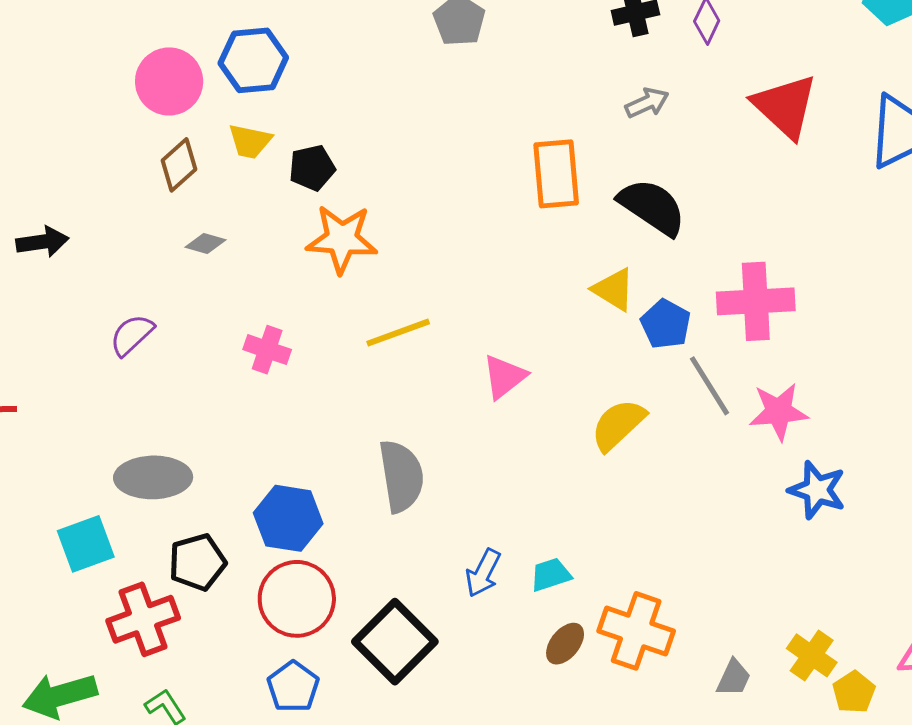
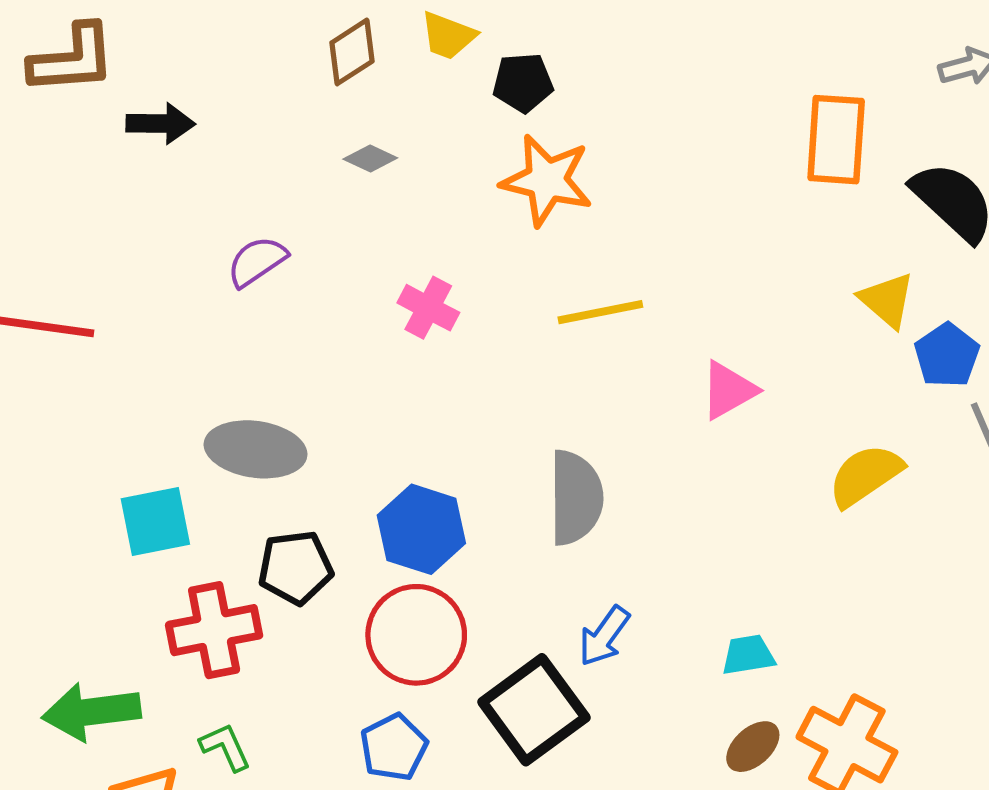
blue arrow: (483, 573) -> (604, 636), moved

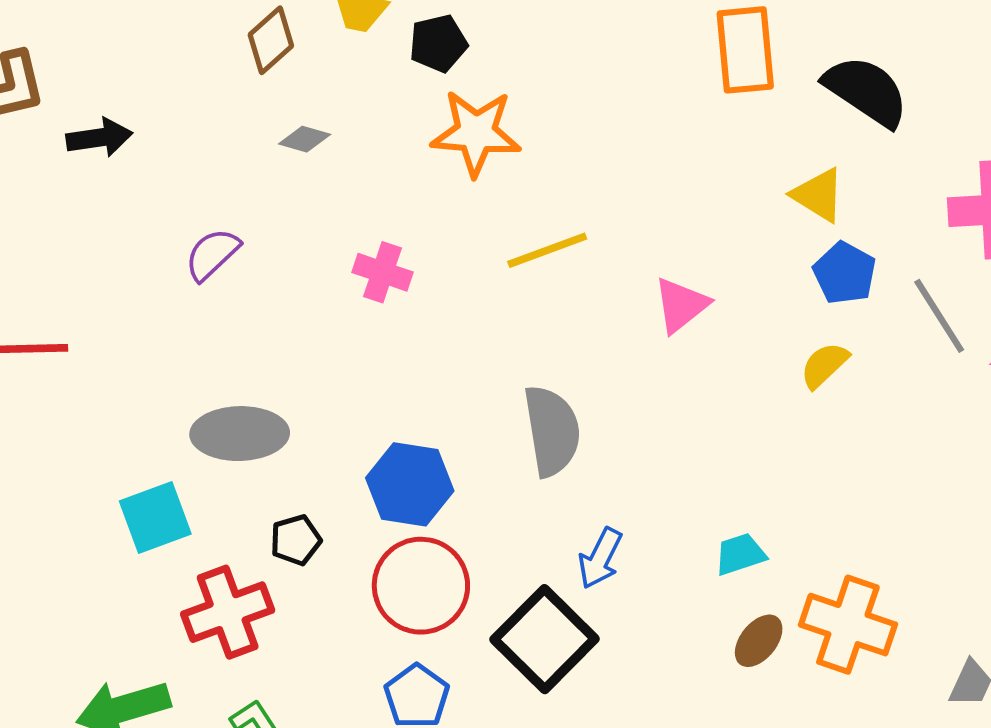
blue pentagon: (947, 355) -> (845, 273), moved
yellow semicircle: (865, 475) -> (824, 365), size x0.7
black pentagon: (295, 568) -> (296, 540), size x0.7

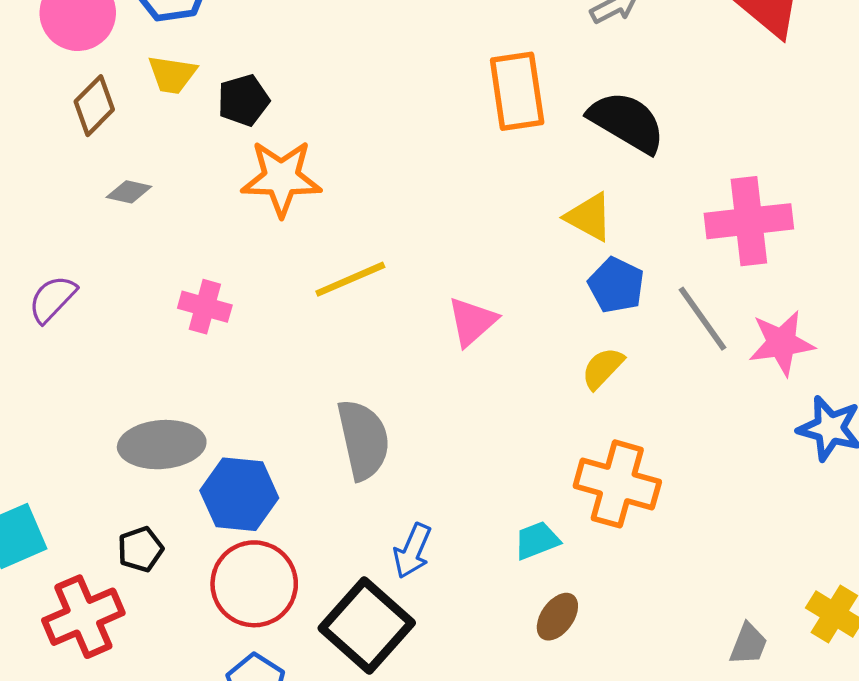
gray ellipse: (240, 434) -> (162, 445), moved
orange cross: (848, 625) -> (617, 484), moved

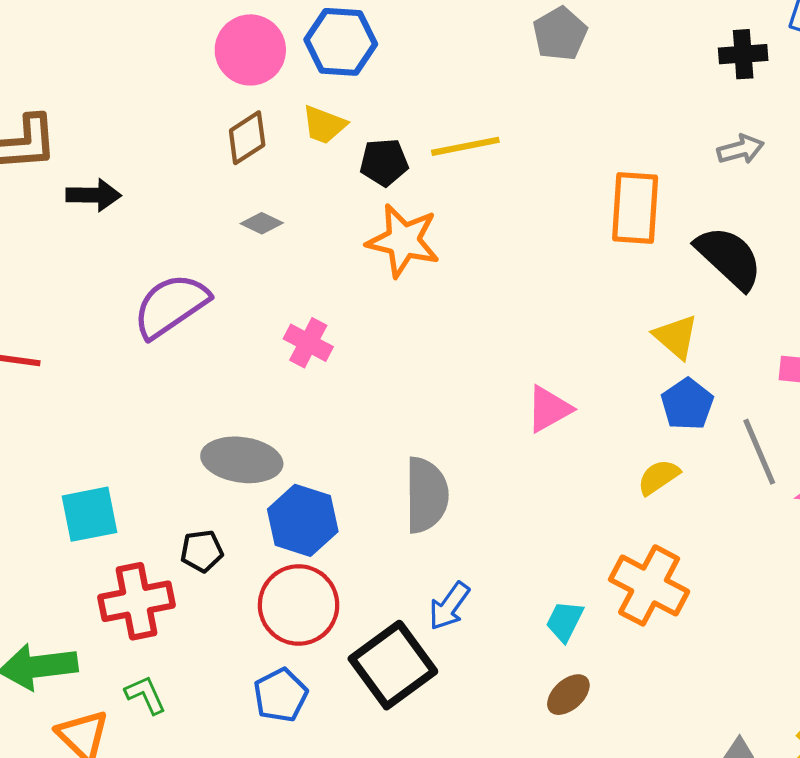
yellow line: (350, 279) -> (465, 146), moved
purple semicircle: (52, 299) -> (171, 306), size x1.6
cyan trapezoid: (537, 540) -> (565, 621), turned -54

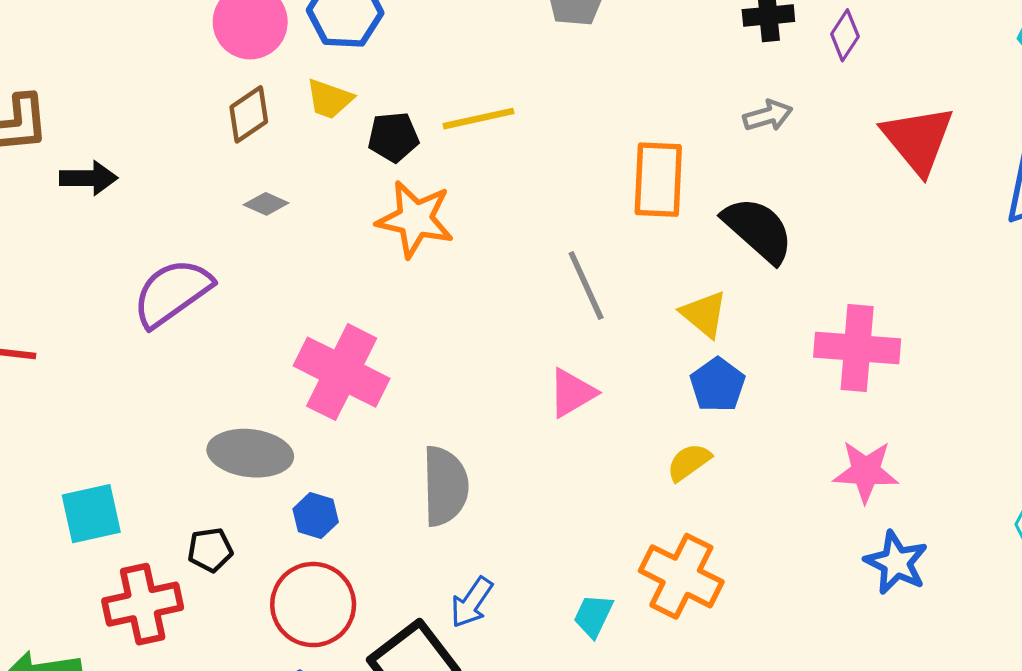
pink cross: (308, 343) -> (342, 372), moved, size x1.8
gray line: (759, 452) -> (586, 285), moved
blue hexagon: (303, 520) -> (316, 515), size x0.6

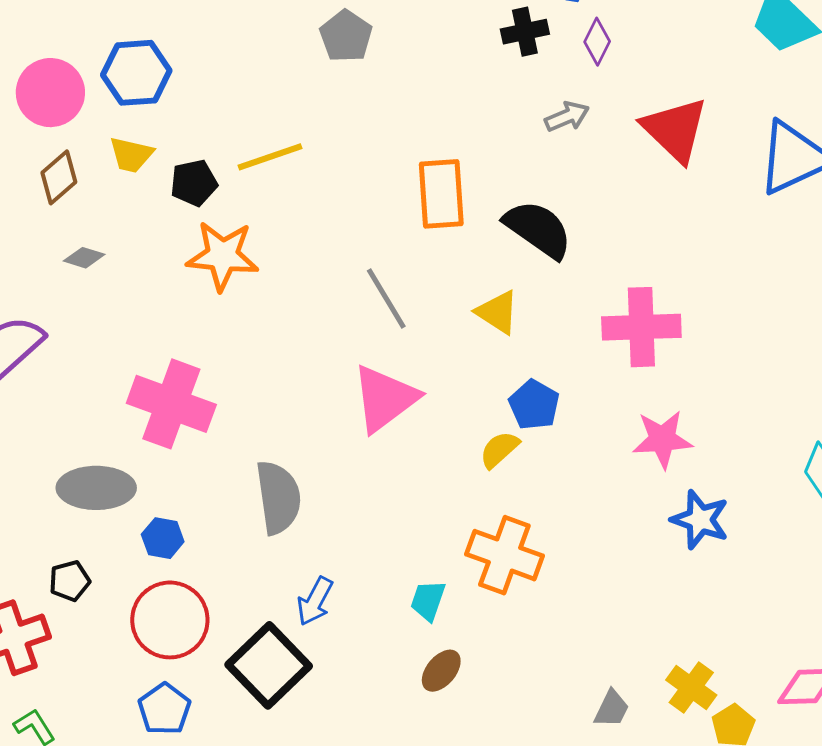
gray arrow: (768, 116) -> (567, 117), moved
blue pentagon: (717, 385) -> (534, 405), moved
pink triangle: (572, 393) -> (385, 398), size x1.5

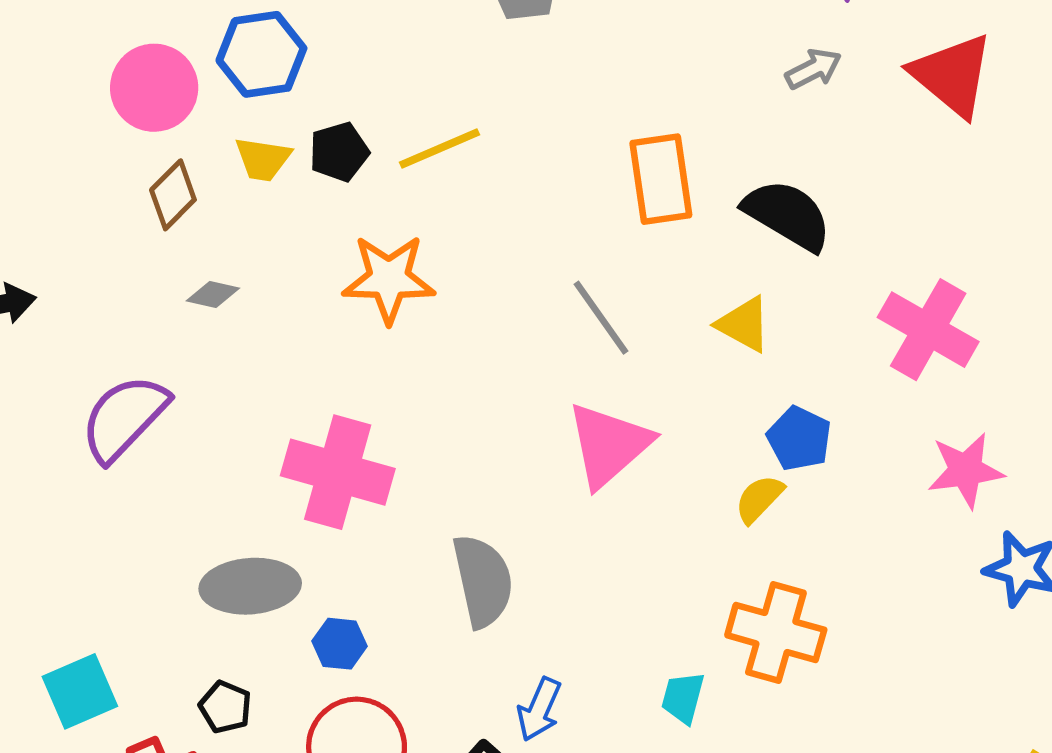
black pentagon: (194, 183) -> (339, 152), moved
pink cross: (641, 327) -> (928, 330), turned 36
black pentagon: (70, 581) -> (225, 707), turned -30

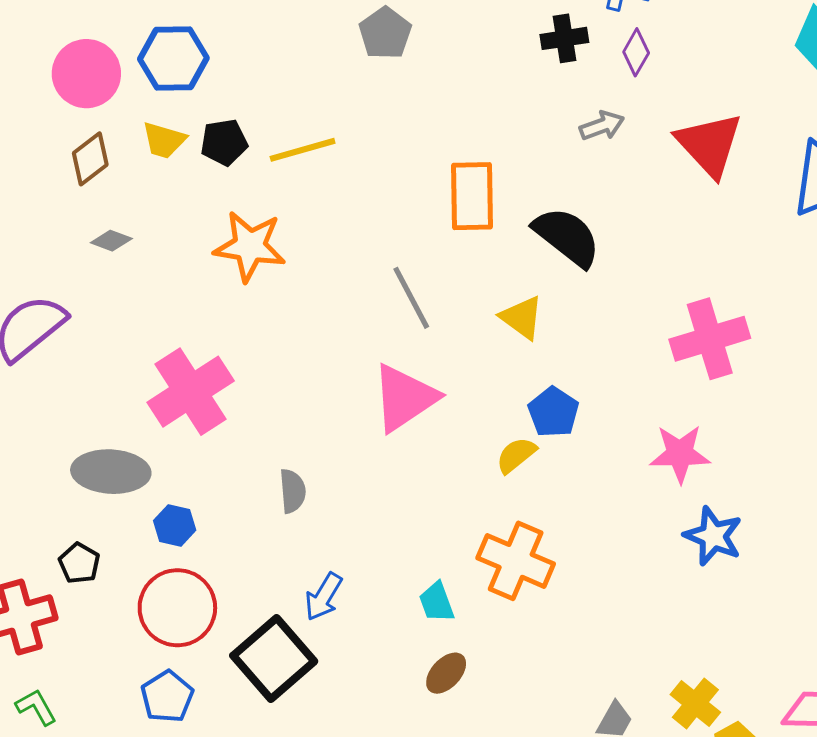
pink cross: (928, 330) -> (710, 339), moved, turned 36
pink cross: (338, 472) -> (191, 392), turned 34
gray semicircle: (483, 581) -> (293, 491), size x0.6
cyan trapezoid: (683, 698) -> (437, 602), turned -42

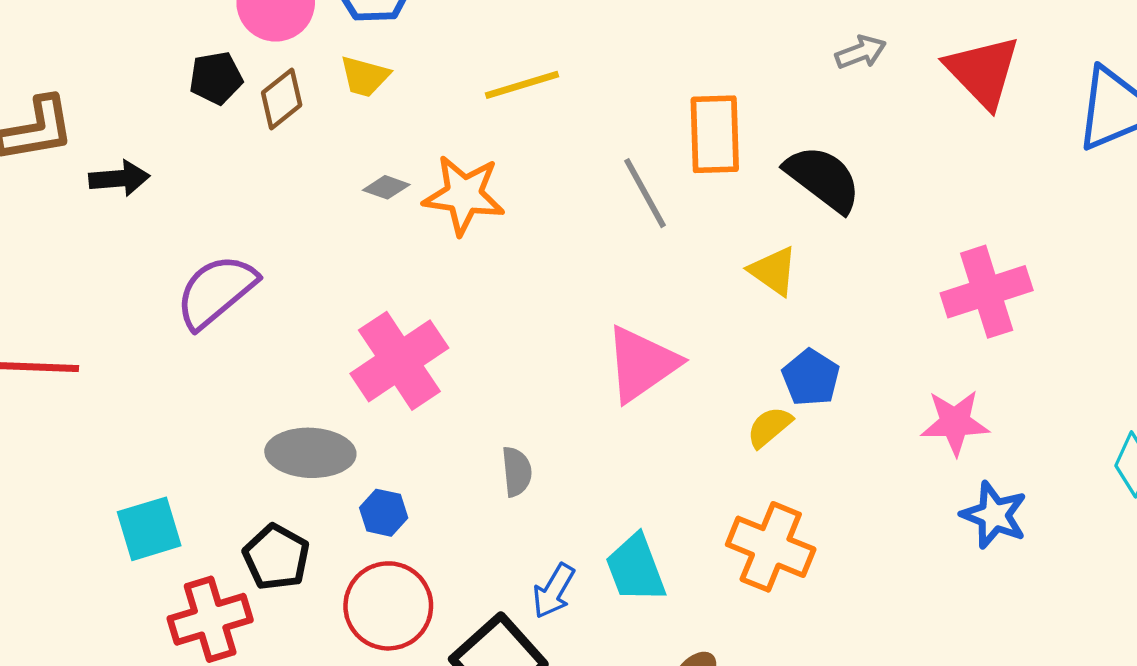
black pentagon: (224, 142) -> (216, 78), moved
gray diamond: (111, 241) -> (386, 187), moved
gray line: (411, 298) -> (645, 193), moved
black pentagon: (79, 563) -> (276, 557), size x1.4
cyan trapezoid: (437, 602) -> (636, 568), moved, size x1.5

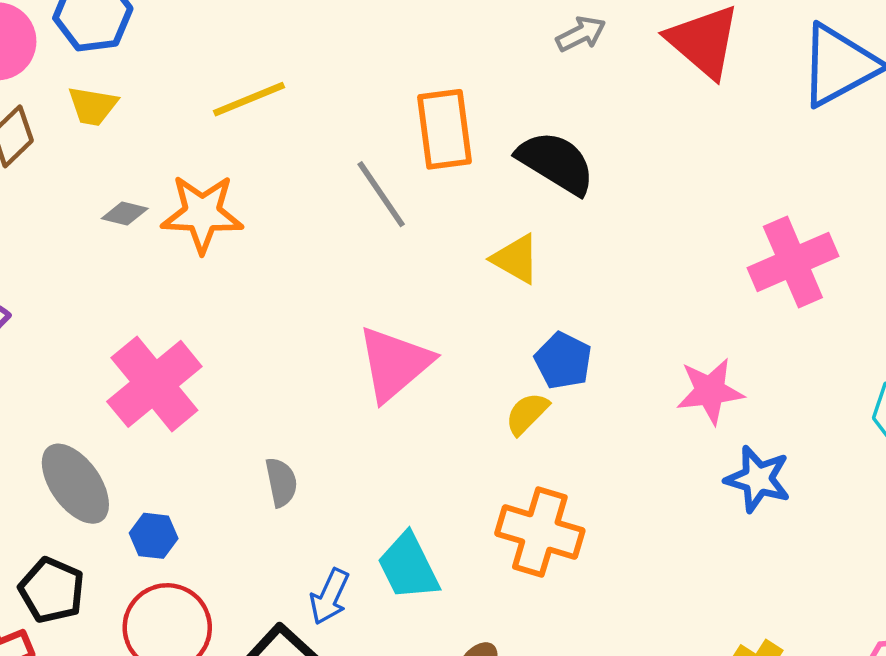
pink cross: (987, 292) -> (793, 262), moved
gray ellipse: (310, 453) -> (75, 484), turned 58

